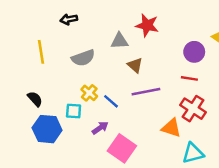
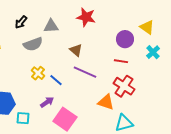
black arrow: (69, 19) -> (21, 22), moved, turned -40
gray triangle: (119, 41) -> (51, 26), moved
purple line: (146, 92) -> (85, 72), turned 35
cyan square: (74, 111) -> (23, 118), moved

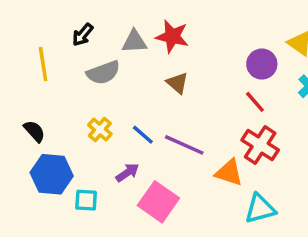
red star: (86, 17) -> (172, 36), moved
red line: (121, 61) -> (255, 102), turned 40
purple line: (85, 72) -> (184, 145), moved
yellow cross: (38, 73) -> (100, 129), moved

